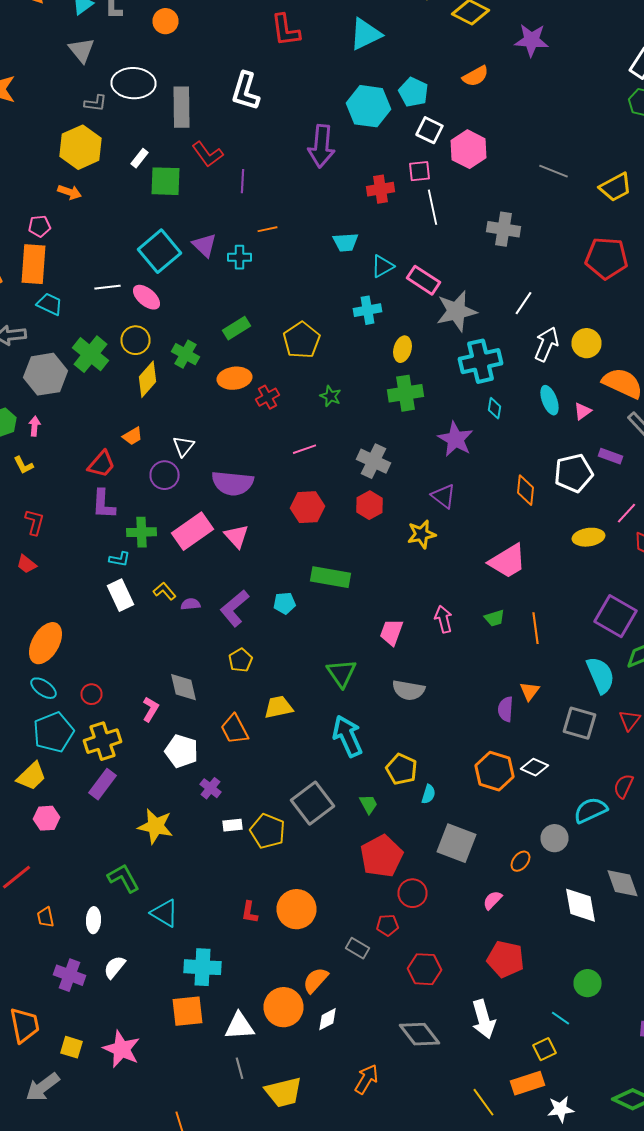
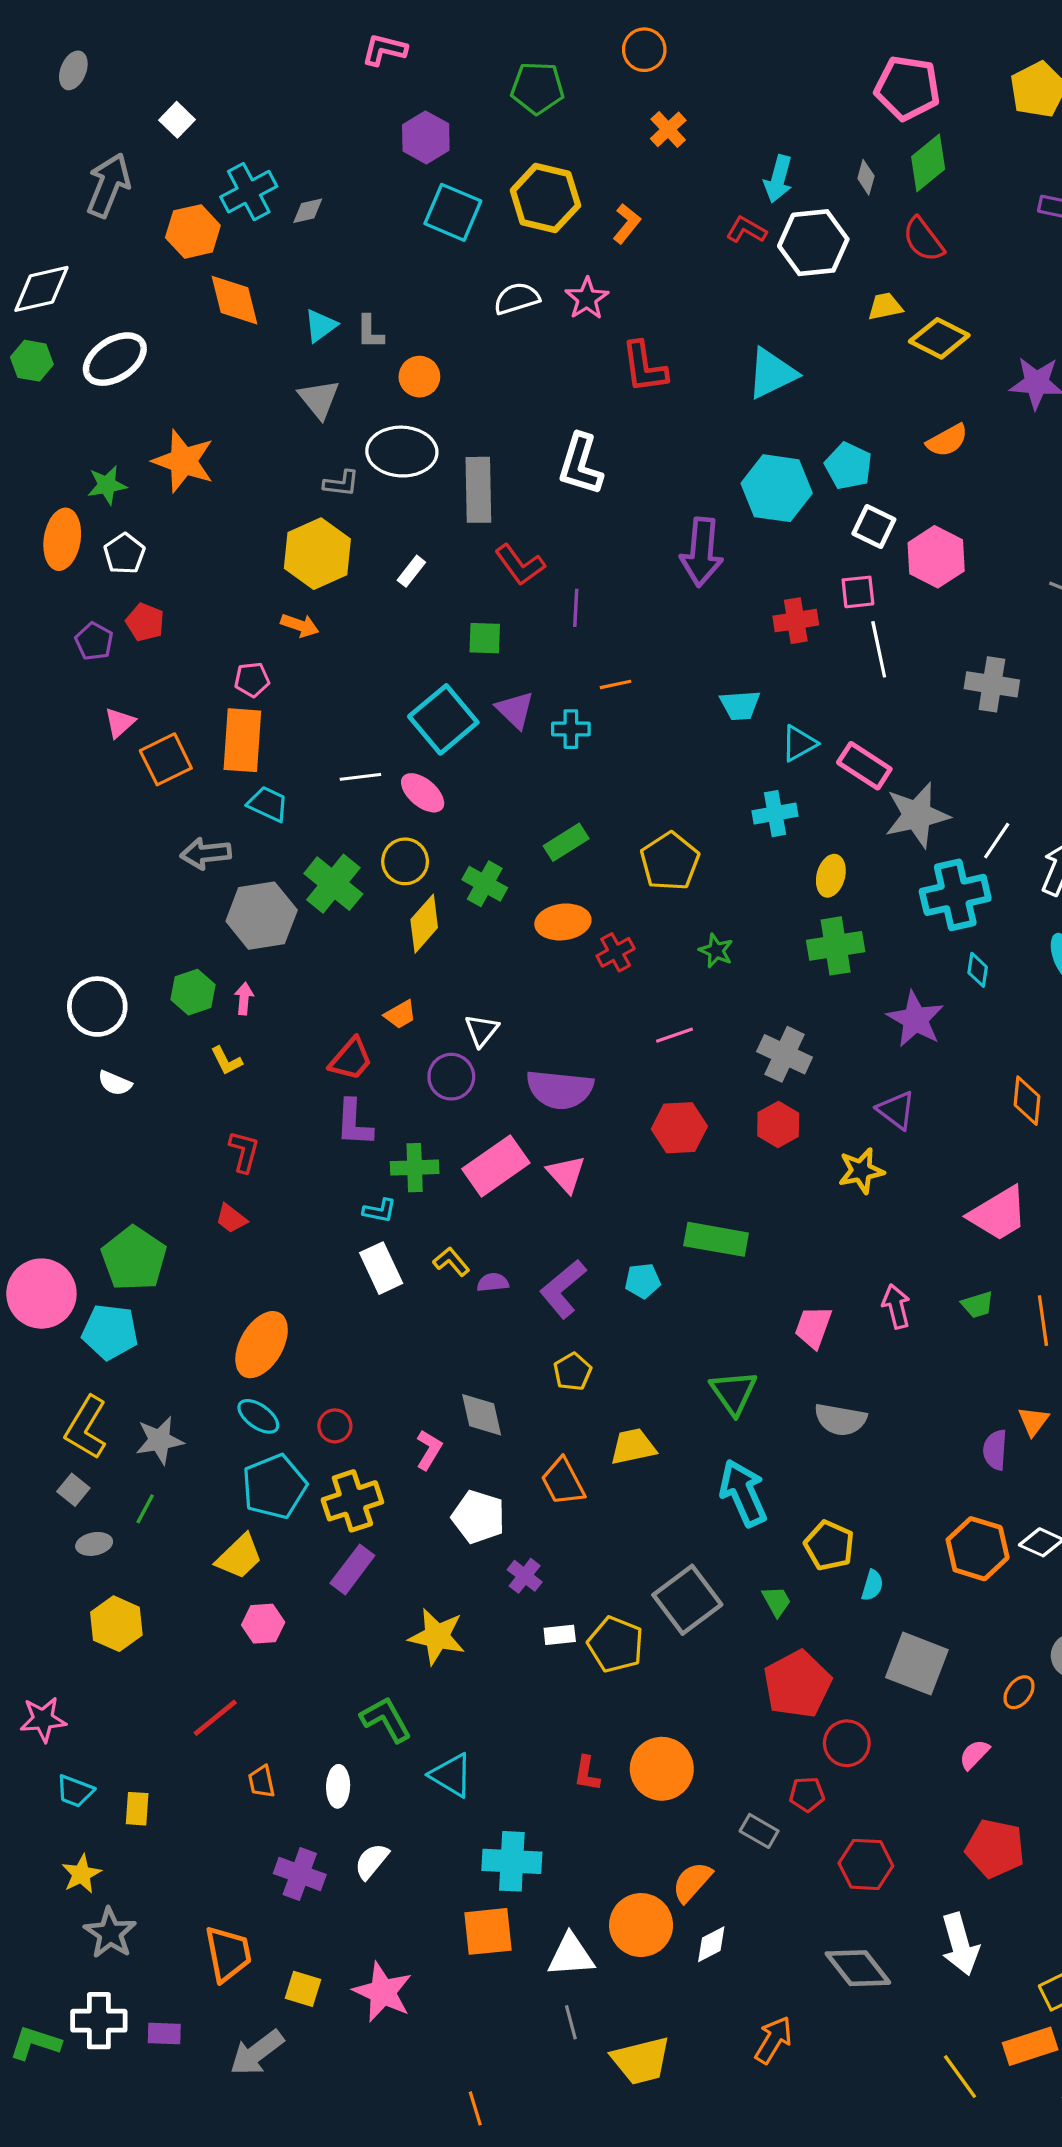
orange circle: (166, 21) -> (419, 377), moved
green square: (166, 181) -> (485, 638), moved, size x0.7
white line: (524, 303) -> (997, 841), moved

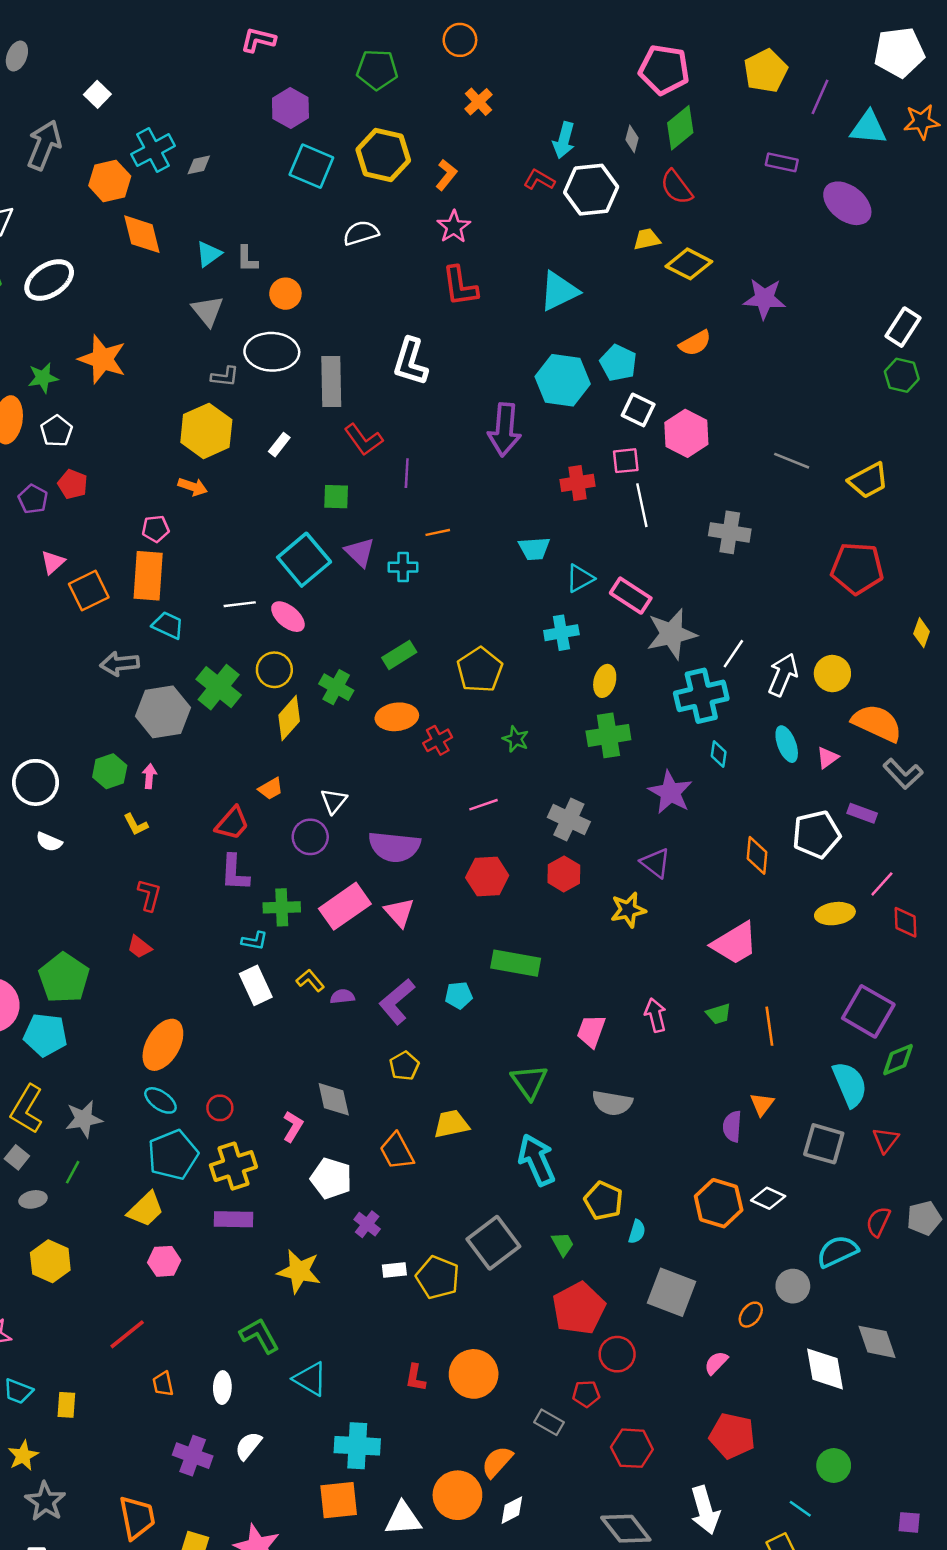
pink star: (587, 298) -> (454, 227), moved
purple rectangle: (352, 1569) -> (233, 1219), turned 54

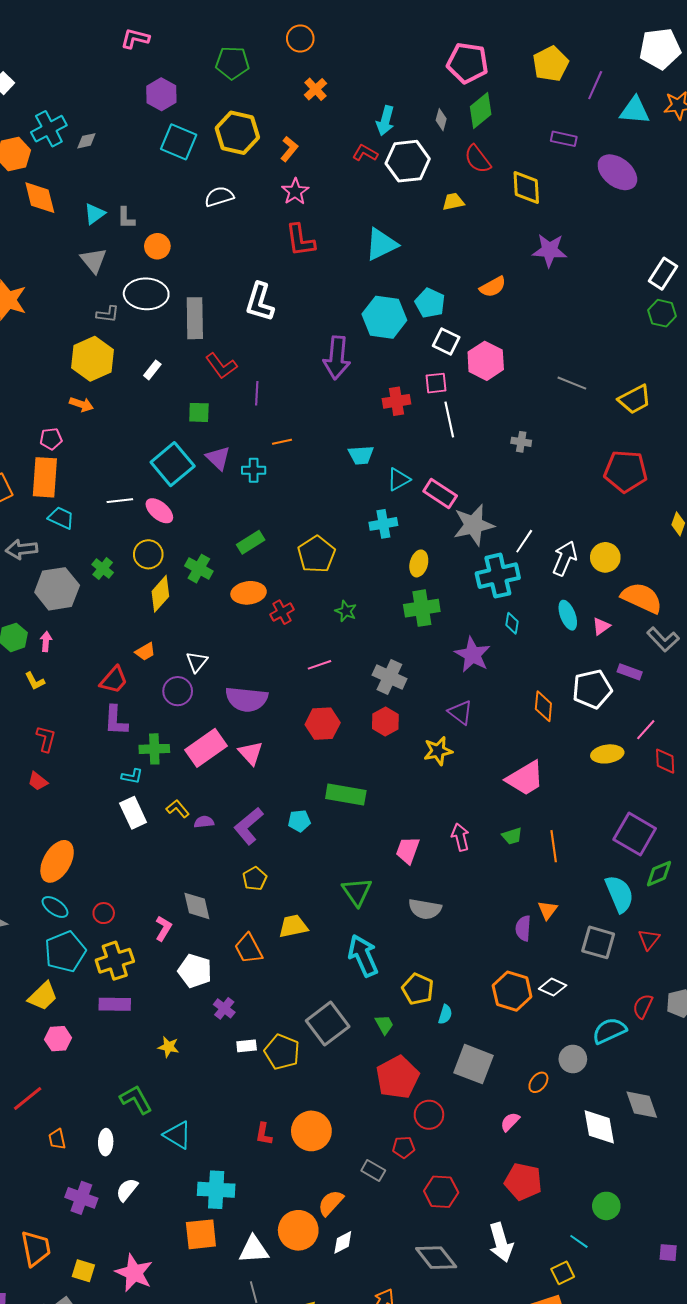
yellow diamond: (689, 264) -> (526, 187), moved, turned 60
gray cross: (730, 532) -> (521, 442), size x0.6
green cross: (219, 687) -> (103, 569), size x0.6
yellow star: (299, 1271) -> (169, 1047), size x0.6

